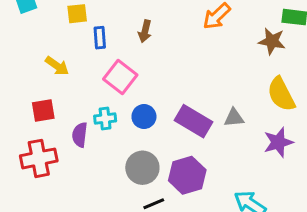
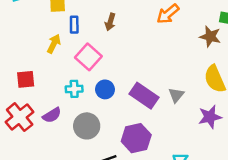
yellow arrow: (57, 66) -> (54, 44), moved, turned -102
gray triangle: (234, 118) -> (176, 95), turned -49
purple semicircle: (80, 135) -> (52, 115), moved, turned -132
red cross: (39, 158) -> (20, 117), turned -32
gray circle: (142, 168) -> (87, 126), moved

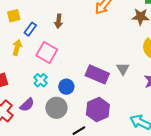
blue rectangle: (74, 25) -> (30, 29), turned 48
cyan cross: (74, 89) -> (41, 80), turned -32
blue circle: (105, 89) -> (66, 87), moved

